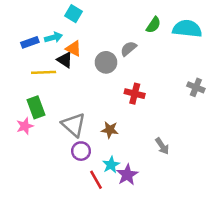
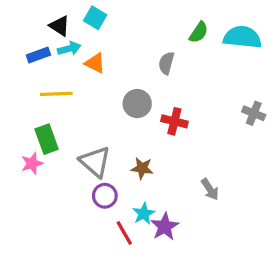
gray semicircle: (128, 49) -> (166, 63), turned -35
black triangle: (65, 60) -> (60, 26), moved
gray circle: (106, 62) -> (137, 104), moved

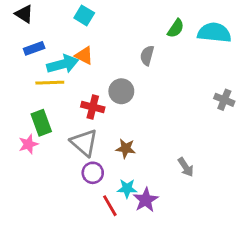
black triangle: (60, 26) -> (24, 14), moved
cyan arrow: (69, 49) -> (63, 64), moved, size x1.5
red cross: (174, 121) -> (93, 107), moved
cyan star: (144, 214) -> (127, 189), turned 30

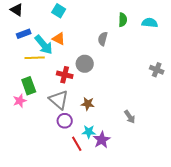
green semicircle: (176, 28) -> (123, 20), turned -32
cyan semicircle: (214, 33) -> (150, 23), size x0.7
cyan arrow: (63, 64) -> (44, 45), turned 65

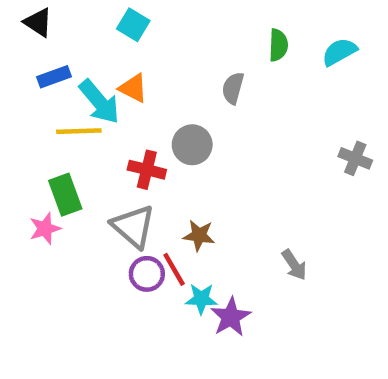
cyan semicircle: (150, 23) -> (339, 52), turned -35
red line: (77, 144) -> (174, 269), moved

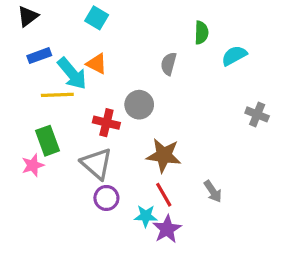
black triangle: (38, 22) -> (28, 16), turned 50
cyan semicircle: (339, 52) -> (234, 56), moved
brown star: (199, 235) -> (164, 155), moved, size x1.5
red line: (174, 269) -> (164, 195), moved

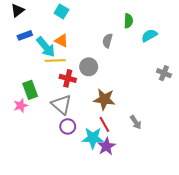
yellow line: (57, 95) -> (55, 61), moved
cyan star: (146, 216) -> (93, 138), size x1.5

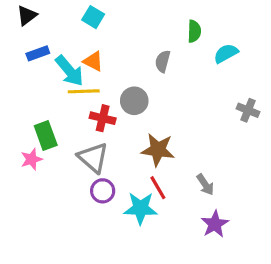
purple star: (106, 146) -> (215, 224), moved

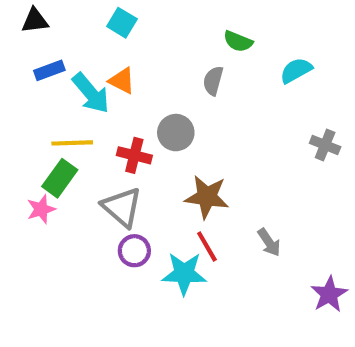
black triangle: (27, 15) -> (35, 21), turned 30
green semicircle: (194, 31) -> (238, 41), moved, turned 110
yellow line: (84, 91) -> (72, 143), moved
green rectangle: (46, 136) -> (60, 178), turned 56
purple star: (215, 224) -> (329, 294), moved

